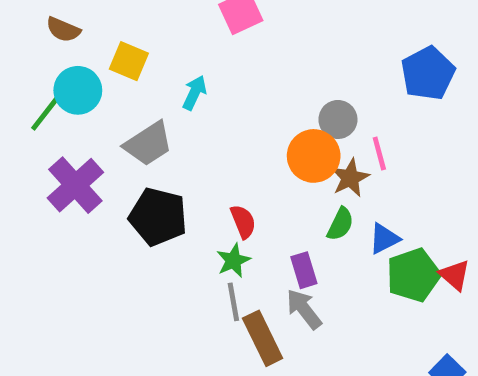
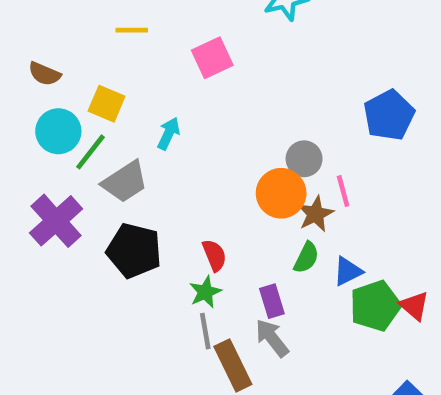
green line: (46, 112) -> (90, 152), moved

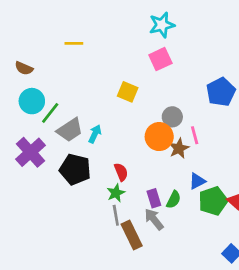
pink square: (212, 58) -> (160, 59), moved
yellow square: (107, 104) -> (128, 92), moved
cyan arrow: (169, 134) -> (95, 134), moved
green semicircle: (306, 258) -> (174, 200), moved

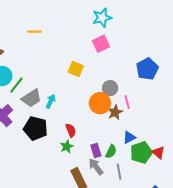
gray line: (116, 215) -> (119, 172), moved

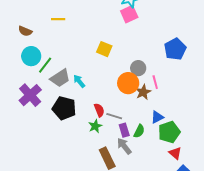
yellow line: (35, 32) -> (58, 19), moved
pink square: (101, 44) -> (129, 14), moved
cyan arrow: (51, 101) -> (79, 81), turned -64
red triangle: (158, 153) -> (175, 153), moved
gray line: (119, 172) -> (114, 116), moved, turned -63

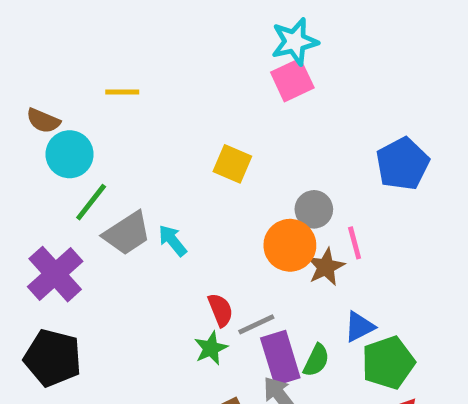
cyan circle: (31, 56) -> (70, 154), moved
black pentagon: (64, 108) -> (53, 358), moved
gray line: (114, 116) -> (256, 324), turned -42
purple rectangle: (124, 130) -> (280, 358), size x1.5

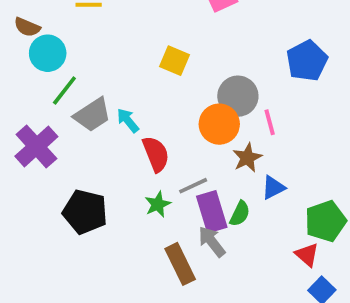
gray circle: (314, 209) -> (238, 96), size x1.4
brown star: (326, 267) -> (247, 158), moved
red semicircle: (220, 310) -> (156, 154), moved, size x1.4
black pentagon: (53, 358) -> (85, 212), moved
green pentagon: (388, 363) -> (326, 221), moved

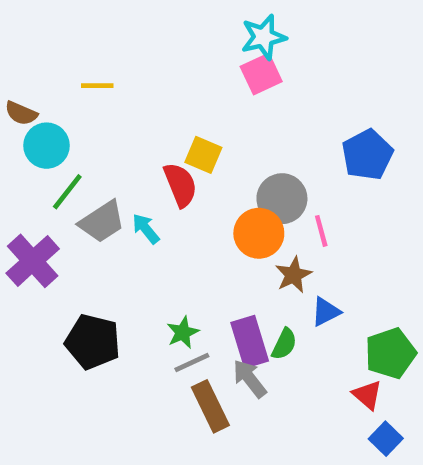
red semicircle: (156, 154) -> (180, 185), moved
gray line: (193, 186) -> (192, 362), moved

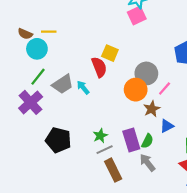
yellow line: (97, 86) -> (49, 32), moved
green line: (67, 192) -> (38, 77), moved
pink line: (321, 231) -> (165, 88), turned 56
gray arrow: (250, 379) -> (147, 163), moved

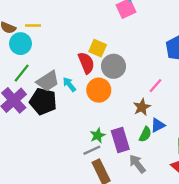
gray circle: (146, 73) -> (113, 66), moved
orange circle: (136, 90) -> (99, 90), moved
green star: (100, 136) -> (98, 135), moved
black pentagon: (58, 140) -> (43, 101), moved
green semicircle: (147, 141) -> (145, 134), moved

